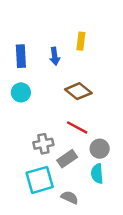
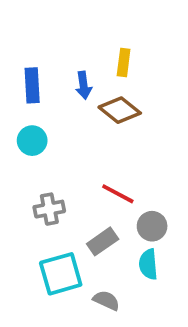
brown diamond: (78, 91) -> (120, 110), moved
gray cross: (43, 144) -> (49, 209), moved

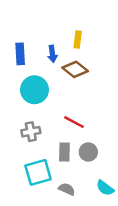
cyan circle: (32, 141) -> (34, 90), moved, size x1.5
gray circle: (152, 226) -> (88, 152), moved
gray rectangle: (103, 241) -> (64, 152), turned -54
cyan semicircle: (148, 264) -> (105, 188), moved, turned -48

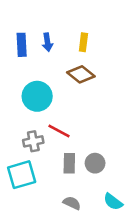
blue rectangle: (20, 54) -> (22, 45), moved
blue arrow: (52, 54) -> (47, 42), moved
red line: (74, 122) -> (59, 131), moved
cyan square: (38, 172) -> (22, 175), moved

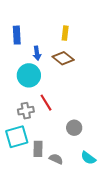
blue arrow: (47, 42) -> (37, 53), moved
red line: (59, 131) -> (46, 103), turned 30
gray rectangle: (69, 163) -> (38, 149), moved

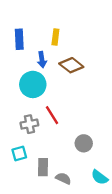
yellow rectangle: (65, 33) -> (55, 37), moved
cyan square: (17, 137) -> (19, 154), size x0.6

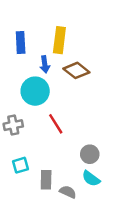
yellow rectangle: (55, 37) -> (59, 40), size x1.5
gray cross: (29, 124) -> (13, 125), moved
cyan semicircle: (100, 177) -> (91, 178), moved

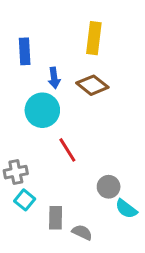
yellow rectangle: (59, 40) -> (94, 38), moved
gray cross: (13, 125) -> (16, 172), moved
cyan square: (21, 165) -> (25, 200), turned -35
cyan semicircle: (91, 178) -> (126, 209), moved

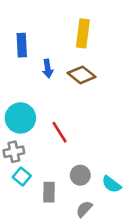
cyan circle: (42, 110) -> (20, 118), moved
gray circle: (109, 187) -> (80, 175), moved
gray semicircle: (82, 232) -> (84, 209), moved, turned -72

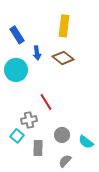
blue rectangle: (22, 45) -> (17, 35), turned -30
cyan circle: (20, 118) -> (16, 70), moved
gray cross: (14, 152) -> (29, 120), moved

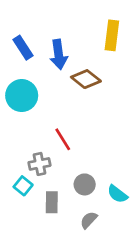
yellow rectangle: (64, 26) -> (112, 35), moved
blue arrow: (37, 53) -> (59, 54), moved, size x1.5

